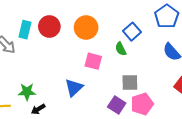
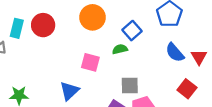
orange circle: (86, 28) -> (92, 17), moved
green semicircle: (121, 49) -> (120, 49), turned 104

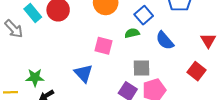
cyan rectangle: (17, 28) -> (33, 13), turned -54
blue semicircle: (175, 53) -> (165, 40), moved
blue triangle: (69, 91) -> (83, 73), turned -30

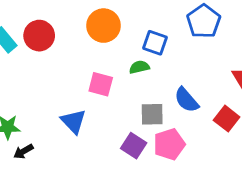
blue square: (144, 15) -> (155, 43), turned -30
blue semicircle: (165, 40) -> (186, 100), moved

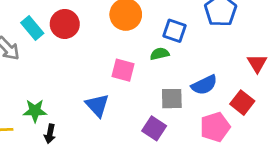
blue semicircle: (186, 100) -> (204, 85), turned -75
pink pentagon: (169, 144) -> (215, 127), moved
black arrow: (23, 151) -> (50, 134), turned -48

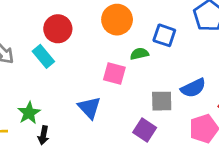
cyan rectangle: (32, 28) -> (43, 56), moved
green semicircle: (160, 54) -> (139, 54), moved
green star: (35, 111) -> (29, 113), turned -30

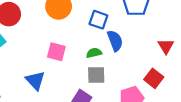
green semicircle: (139, 54) -> (94, 53), moved
blue semicircle: (193, 88) -> (115, 41), moved, turned -85

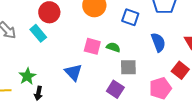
blue semicircle: (115, 41) -> (158, 42), moved
green semicircle: (94, 53) -> (113, 47), moved, turned 32

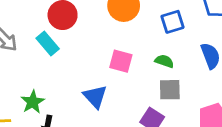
blue square: (130, 17) -> (173, 22), turned -36
green semicircle: (113, 47) -> (164, 61), moved

